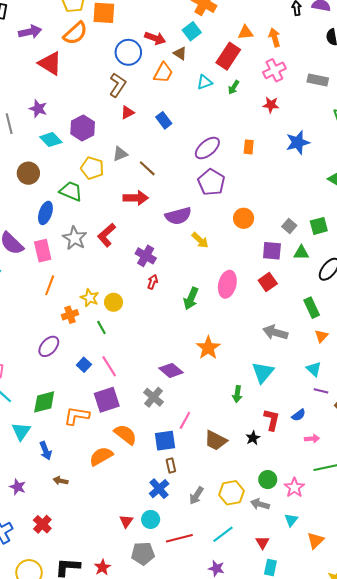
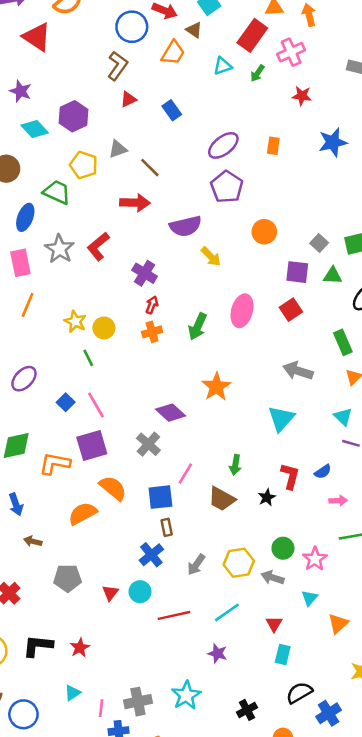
pink cross: (274, 70) -> (291, 52), moved
orange cross: (70, 315) -> (152, 332), moved
green arrow: (237, 394) -> (235, 465), moved
gray pentagon: (143, 554) -> (67, 578), moved

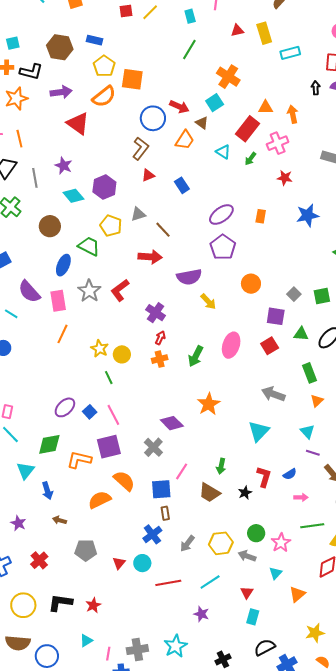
cyan triangle: (223, 66) -> (223, 152), turned 49
green triangle: (333, 276) -> (301, 334), moved
purple ellipse: (24, 379) -> (65, 407), moved

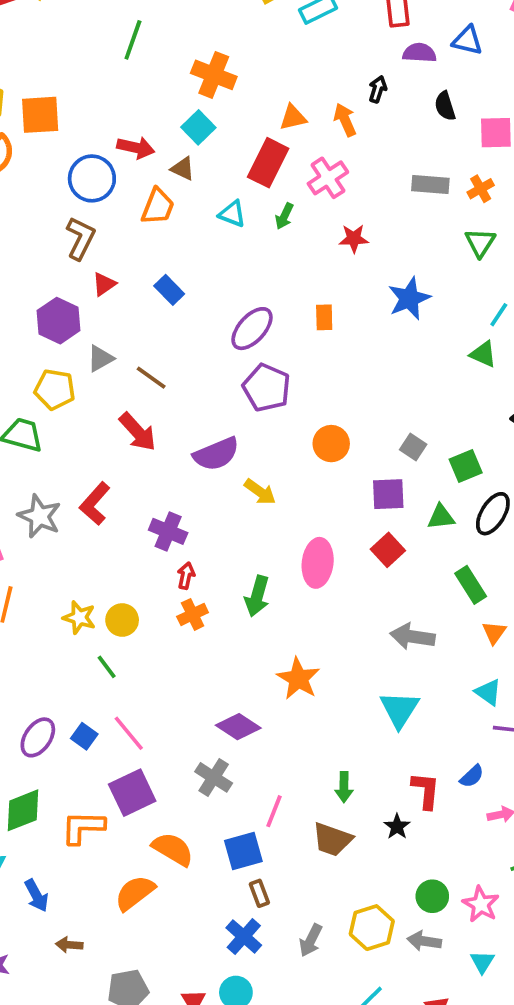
black arrow: (316, 88) -> (378, 89), moved, turned 32
purple hexagon: (104, 187) -> (59, 321), moved
red arrow: (150, 257) -> (138, 432), turned 55
green square: (322, 296) -> (466, 466), moved

